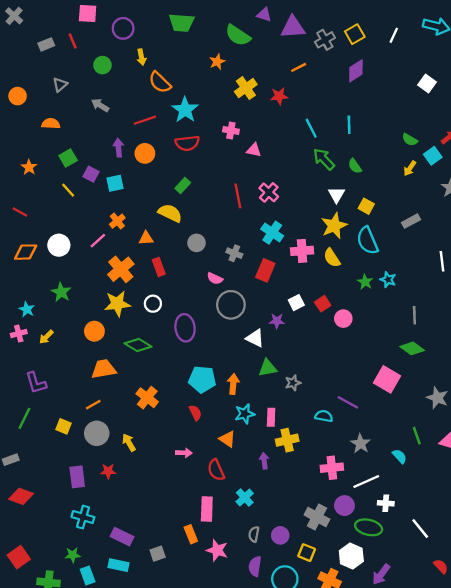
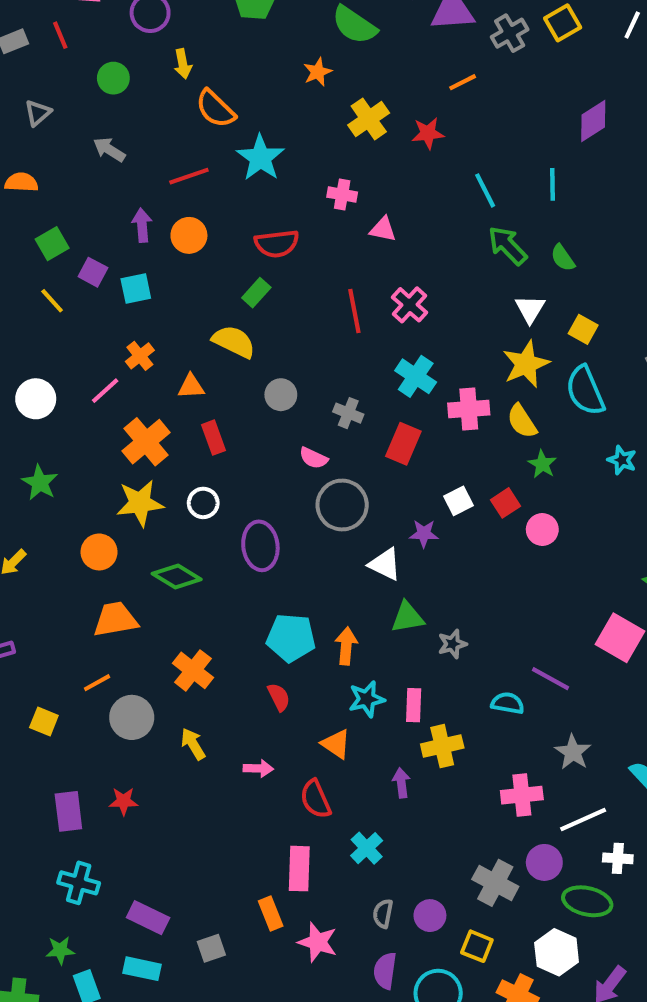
purple diamond: (356, 71) -> (593, 121), moved
red semicircle: (187, 143) -> (277, 244), moved
green star: (365, 282) -> (542, 464), moved
gray circle: (97, 433) -> (132, 717), moved
yellow arrow: (129, 442) -> (193, 744), moved

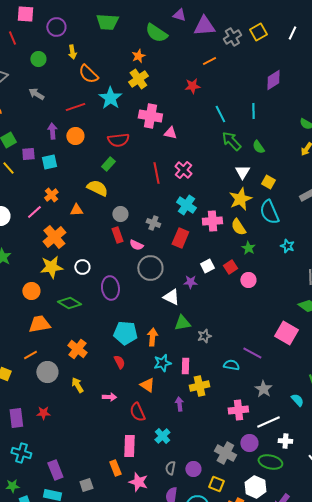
yellow cross: (369, 119) -> (138, 79), moved
pink cross: (342, 195) -> (150, 116), size x1.6
purple square: (93, 272) -> (28, 154), turned -32
red rectangle: (213, 438) -> (117, 235), moved
purple rectangle: (148, 918) -> (55, 470), turned 42

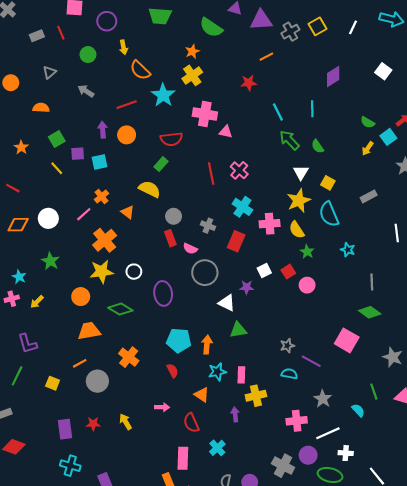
orange triangle: (76, 210) -> (128, 212), turned 40
gray star: (204, 336) -> (287, 346), moved
yellow arrow: (77, 385) -> (126, 422), moved

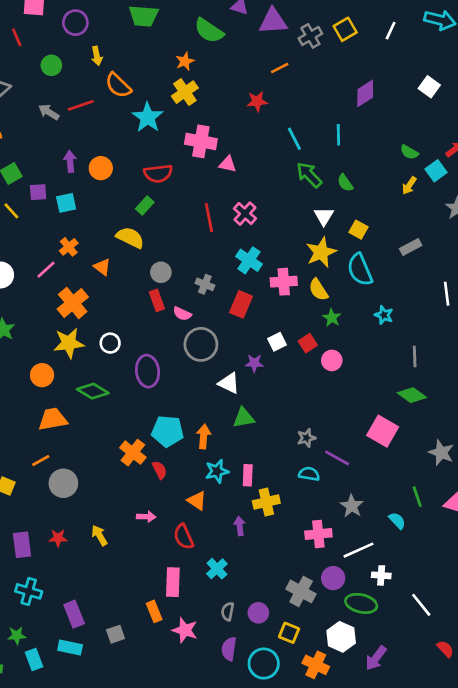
red line: (127, 105) -> (81, 105), moved
orange cross: (129, 357) -> (133, 453), moved

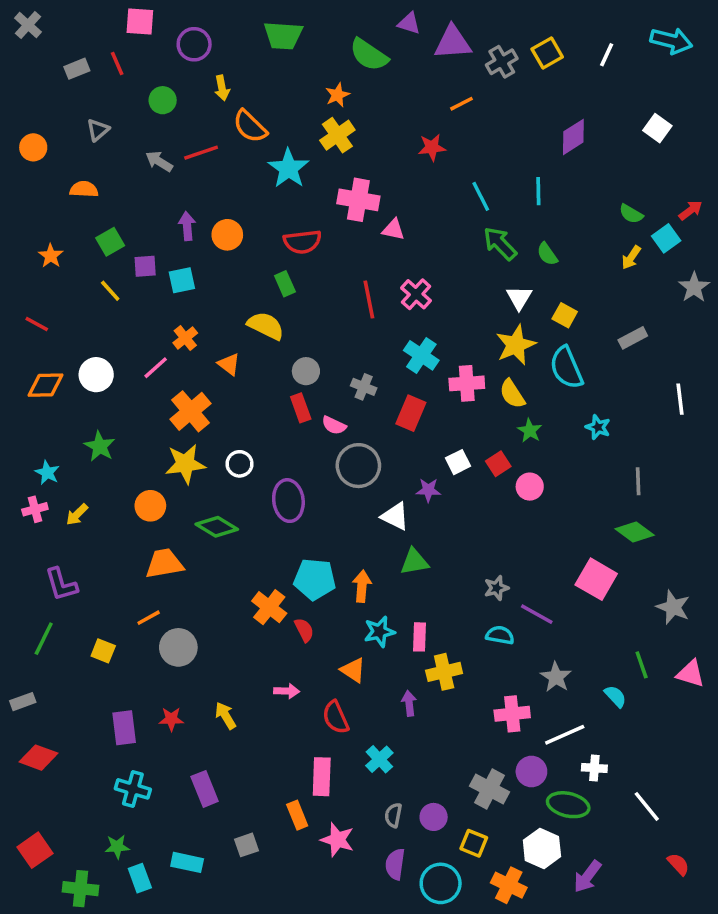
green rectangle: (145, 206) -> (285, 284), turned -66
purple rectangle: (74, 614) -> (205, 789), moved

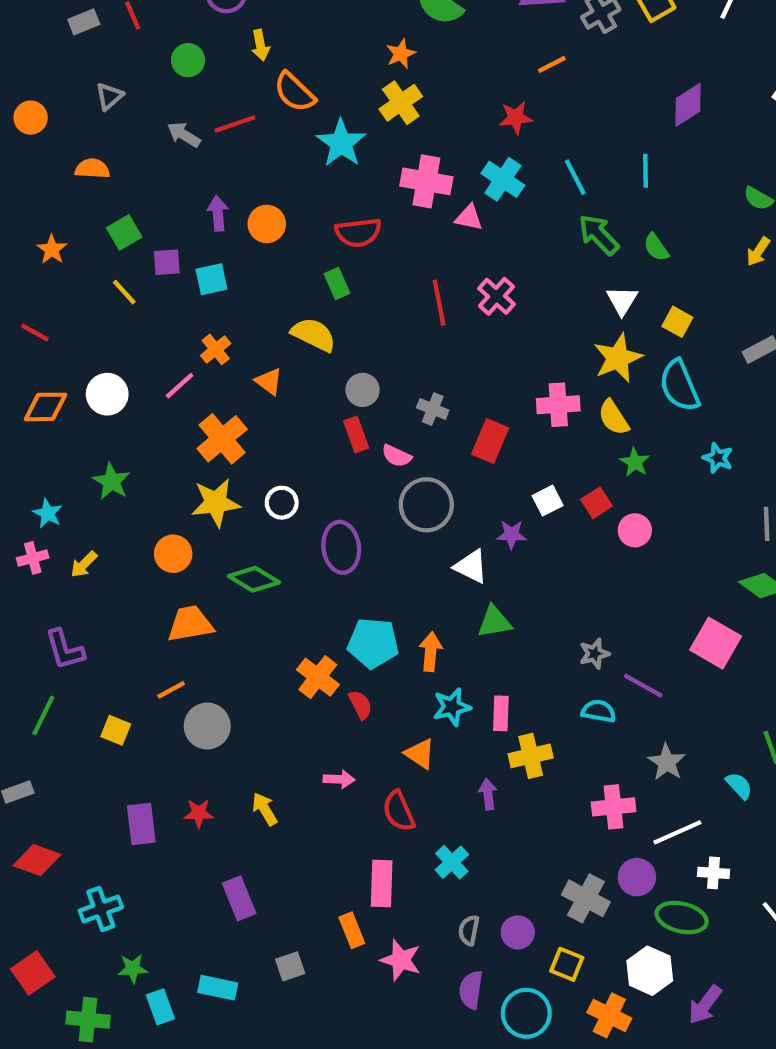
cyan cross: (421, 355) -> (503, 179), moved
cyan cross: (133, 789) -> (101, 909), moved, turned -36

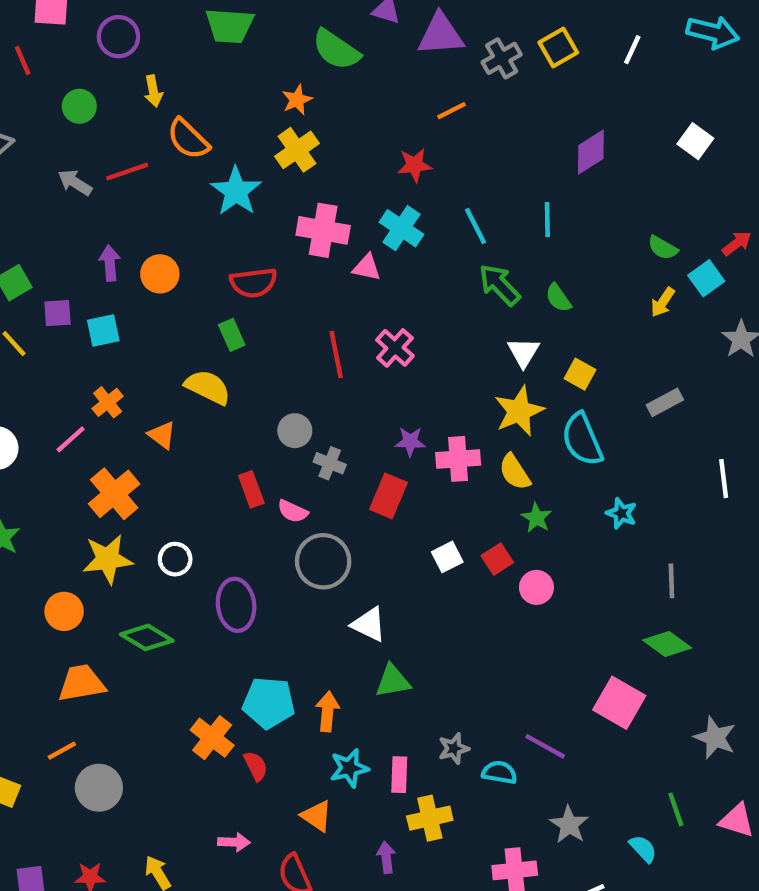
gray circle: (362, 390) -> (295, 431), moved
purple star: (511, 535) -> (410, 442), moved
gray star: (594, 654) -> (454, 748), moved

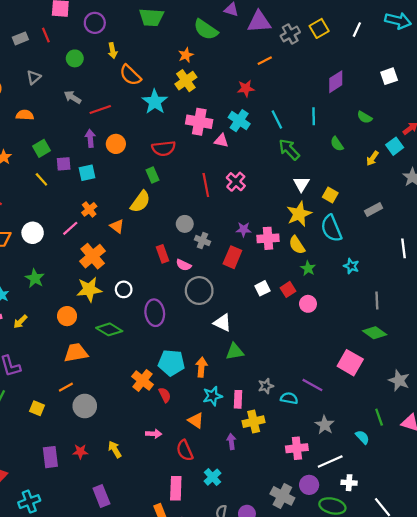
white square: (695, 141) -> (389, 76), turned 35
red line: (127, 172) -> (100, 109), moved
green semicircle: (663, 248) -> (365, 117), moved
green semicircle: (558, 298) -> (337, 144), moved
yellow semicircle: (208, 387) -> (140, 202), turned 100

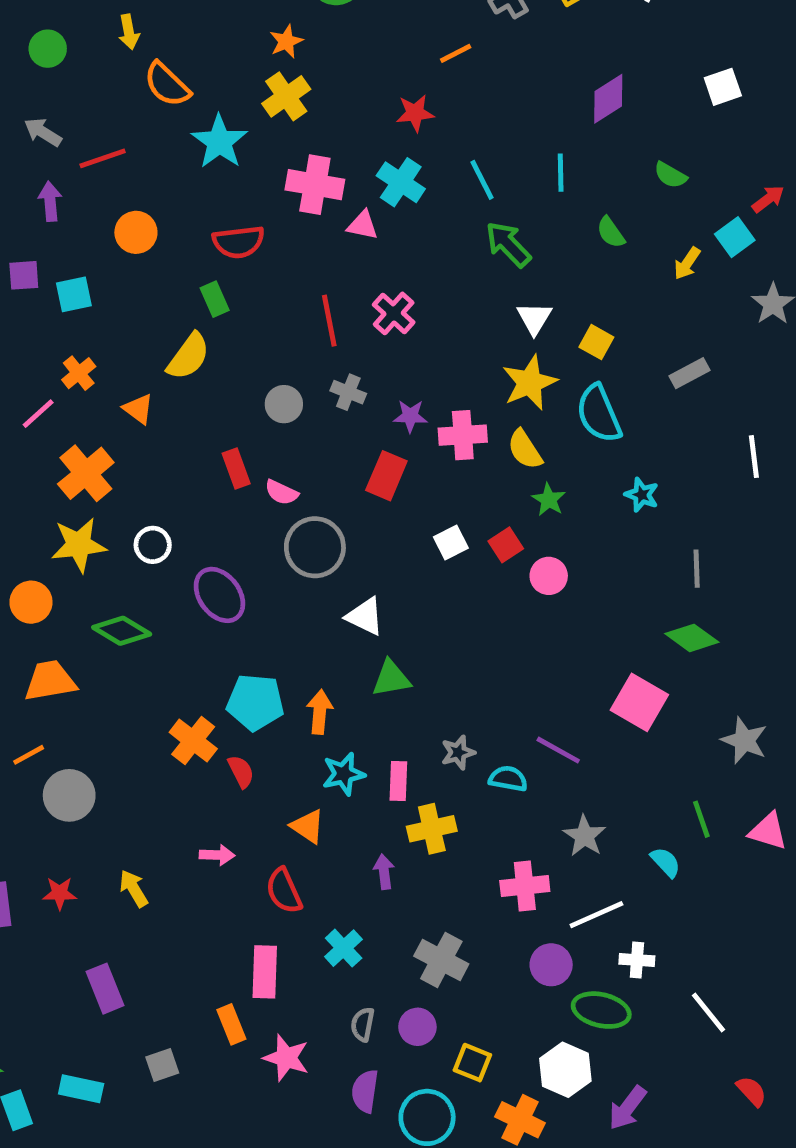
purple arrow: (90, 138) -> (50, 201), moved
gray cross: (202, 241) -> (348, 392), moved
purple ellipse: (155, 313) -> (219, 595), turned -30
gray cross: (282, 496) -> (441, 960), moved

